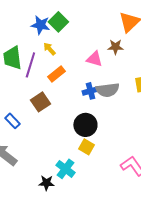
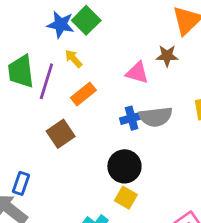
blue rectangle: (12, 121) -> (21, 183), moved, turned 63

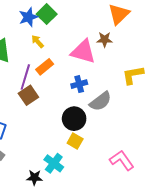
blue star: (61, 25) -> (28, 17), turned -30
pink triangle: (137, 73) -> (83, 52), size x1.5
purple line: (46, 81) -> (25, 77), moved
gray semicircle: (156, 117) -> (100, 101), moved, turned -30

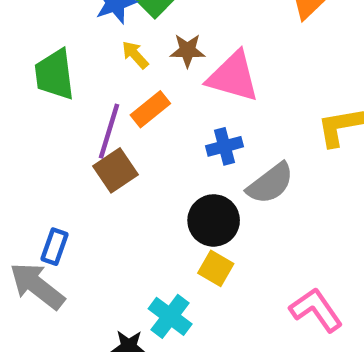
brown star: (105, 39) -> (187, 50), moved

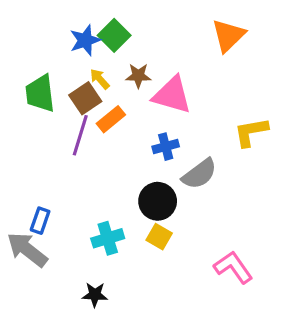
brown square: (116, 170) -> (85, 98), moved
cyan cross: (170, 316) -> (108, 238), moved, turned 36

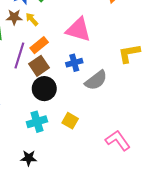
brown star: (138, 76) -> (14, 17), moved
brown square: (85, 98) -> (39, 66), moved
black circle: (158, 201) -> (44, 89), moved

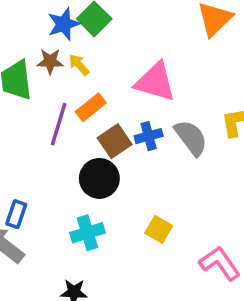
brown square: (39, 66) -> (115, 141), moved
gray semicircle: (96, 80) -> (191, 138), moved, turned -90
yellow square: (70, 121) -> (159, 229), moved

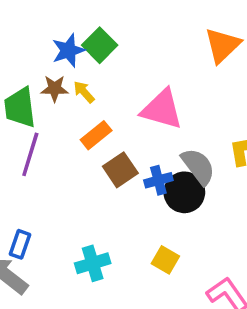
purple line: (59, 124) -> (30, 154), moved
blue cross: (149, 136) -> (158, 180), moved
black circle: (99, 178) -> (184, 192), moved

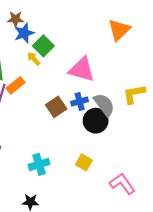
green square: (100, 45) -> (43, 46), moved
brown star: (55, 89) -> (16, 19), moved
orange rectangle: (96, 135) -> (16, 85), moved
blue cross: (158, 180) -> (80, 101), moved

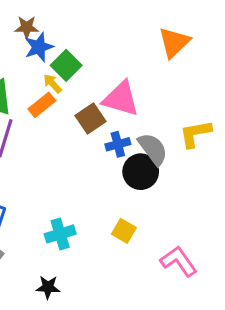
orange rectangle: (16, 85) -> (42, 105), moved
brown square: (56, 107) -> (91, 118), moved

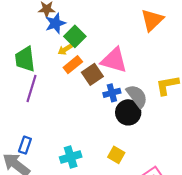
yellow arrow: (53, 84) -> (65, 49), turned -80
orange rectangle: (42, 105) -> (73, 65), moved

